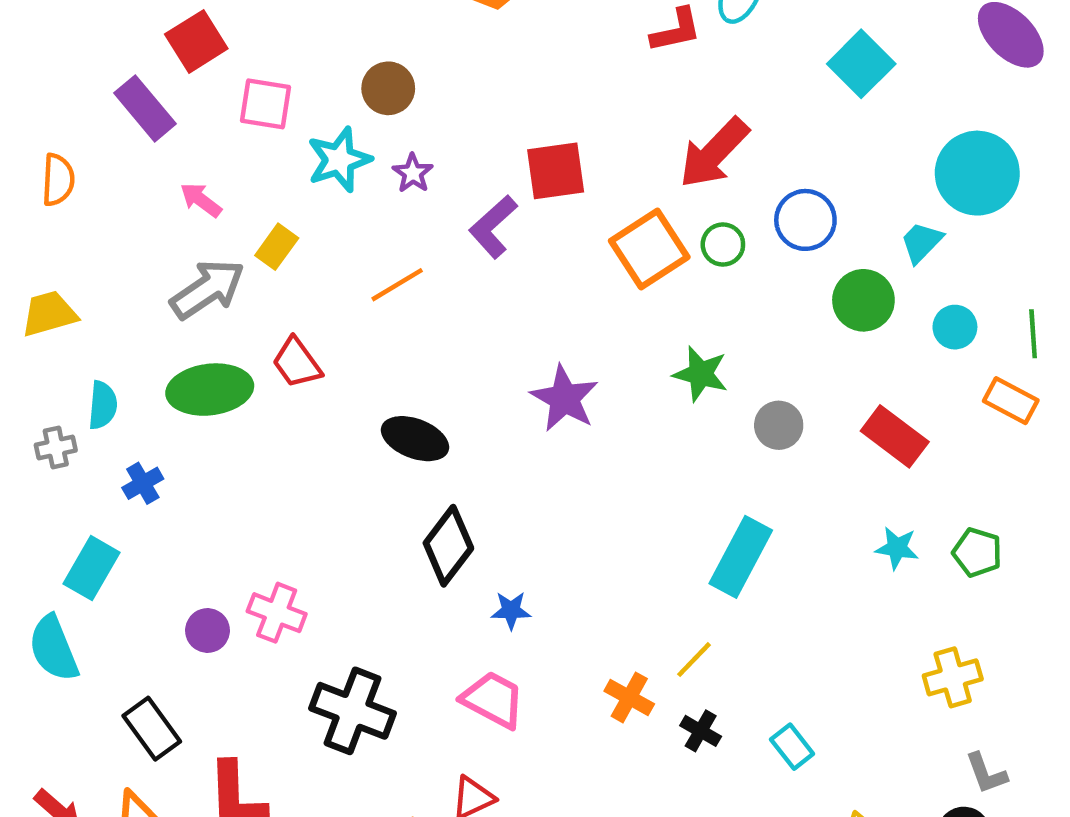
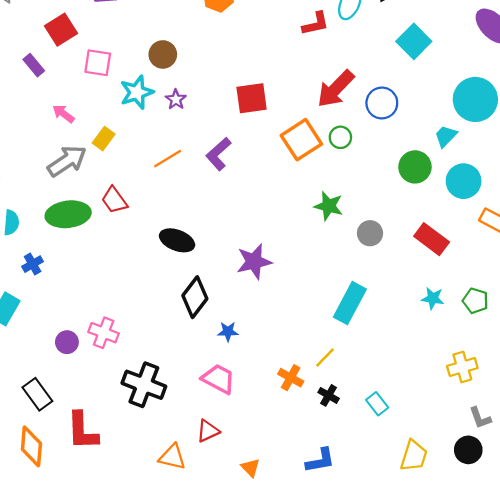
purple rectangle: (145, 108) -> (34, 65), size x0.7
blue circle: (805, 220) -> (382, 103), moved
purple L-shape: (493, 227) -> (218, 154), moved
cyan circle: (955, 327) -> (464, 181), size x1.5
purple star: (564, 398) -> (254, 262), moved, turned 30

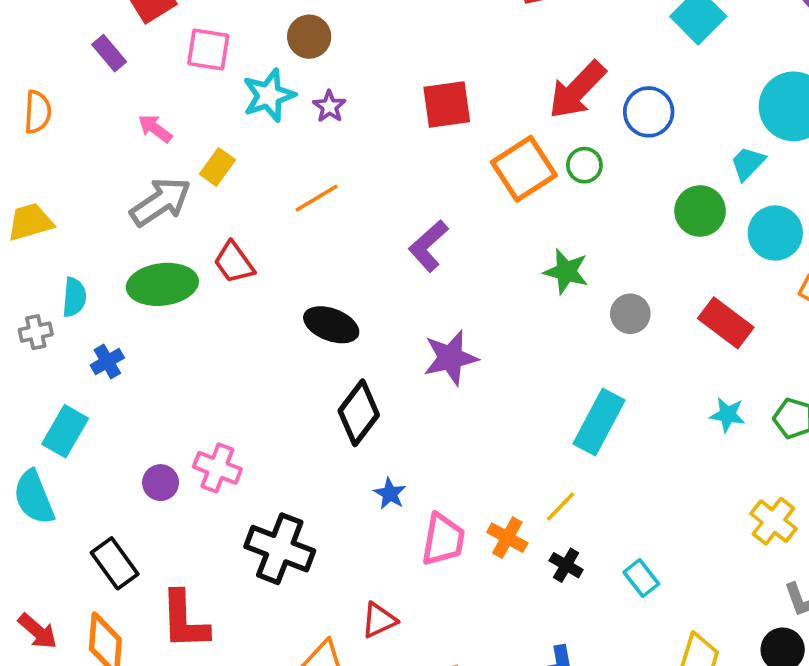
purple L-shape: (218, 154) -> (428, 246), moved
blue star: (228, 331) -> (390, 494), moved, turned 30
yellow cross: (462, 367) -> (773, 521), turned -36
pink trapezoid: (218, 379) -> (443, 539), moved, turned 72

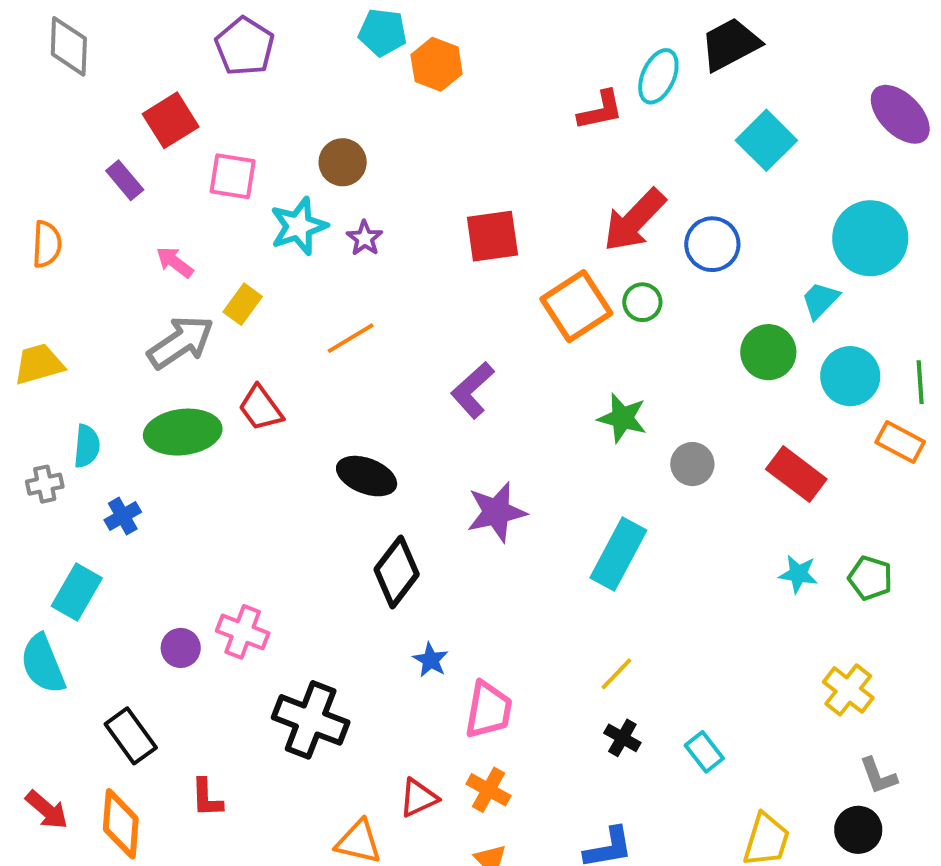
cyan rectangle: (599, 422) -> (618, 554), moved
orange cross: (507, 538) -> (488, 790), moved
red L-shape: (184, 620) -> (207, 798), size x0.6

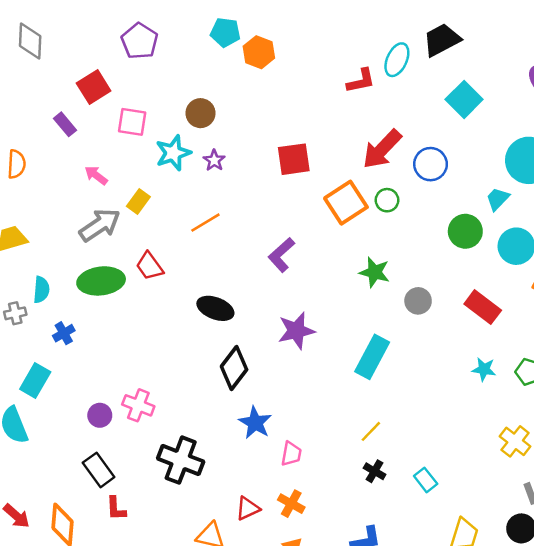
blue star: (431, 660) -> (255, 423), size x1.5
pink trapezoid: (488, 710) -> (291, 454), size x0.7
black rectangle: (131, 736) -> (99, 470), moved

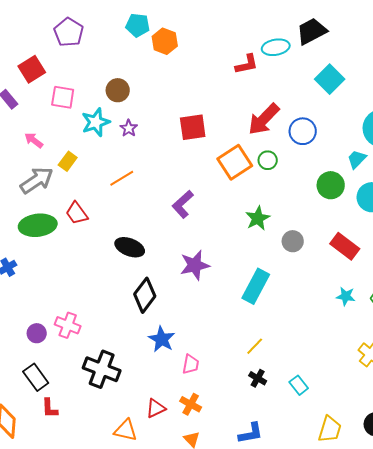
cyan ellipse: (397, 60) -> (276, 47), turned 56
green star: (375, 272) -> (258, 218), turned 30

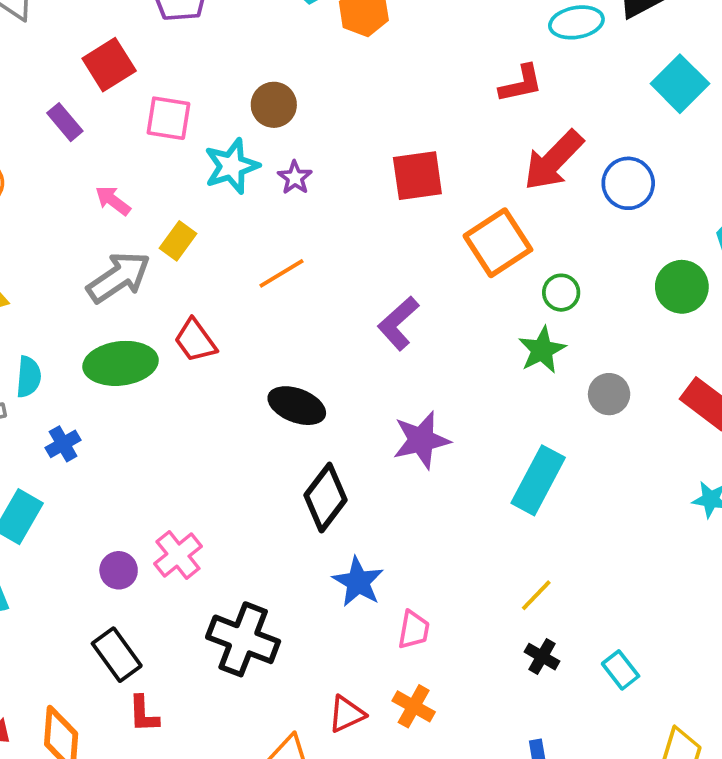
red L-shape: (247, 64) -> (521, 84), moved
green circle: (268, 160) -> (561, 293), moved
pink cross: (68, 325) -> (178, 555), turned 30

